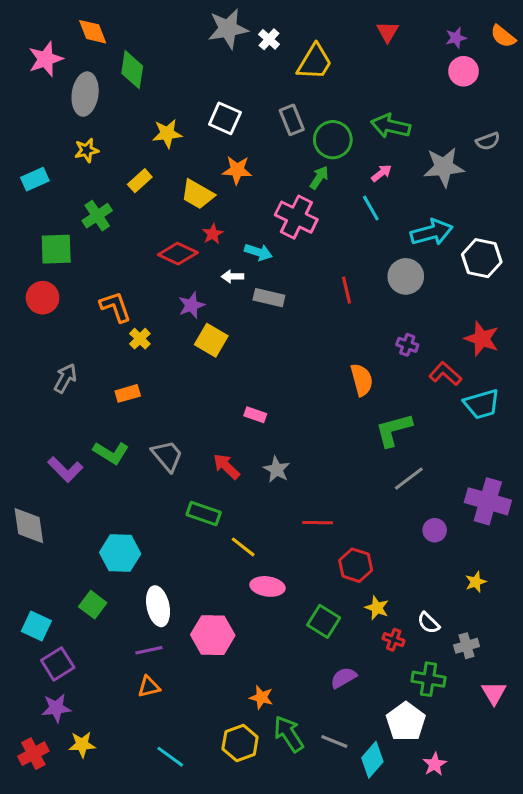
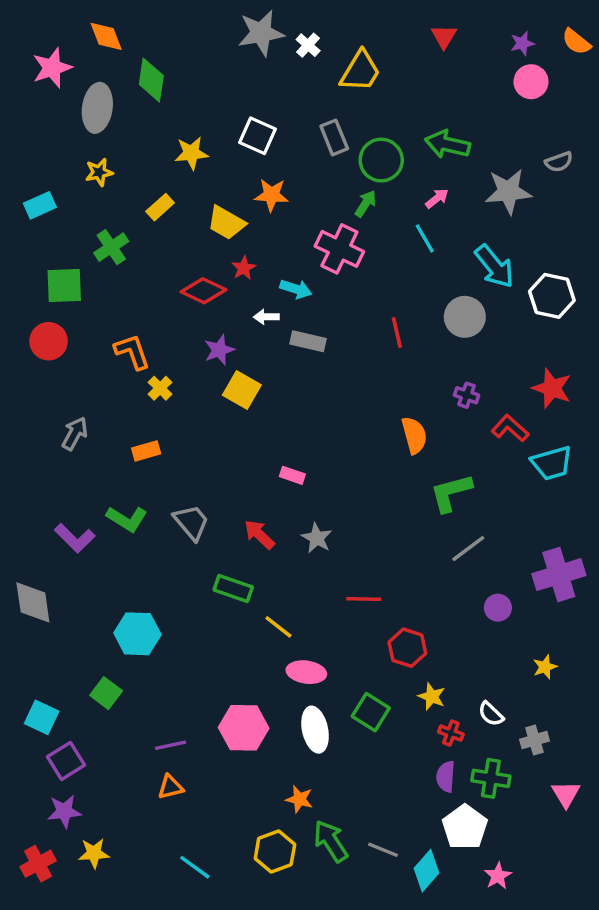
cyan arrow: (432, 232) -> (494, 266), turned 66
purple cross: (488, 501) -> (559, 575), turned -33
white ellipse: (158, 606) -> (315, 730), moved
purple semicircle: (343, 678) -> (446, 777), moved, turned -56

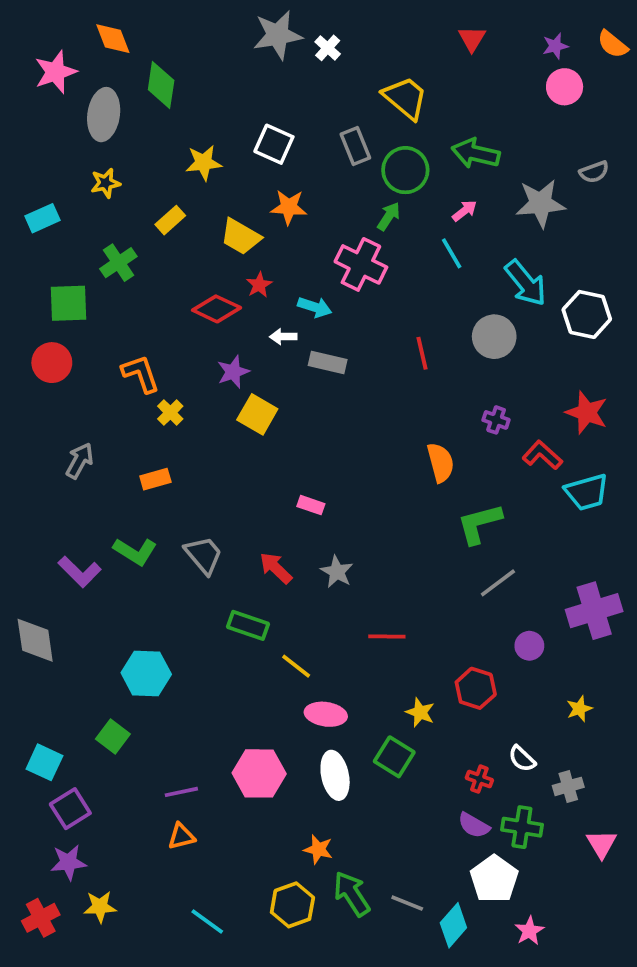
yellow trapezoid: (360, 71) -> (405, 98), moved, turned -81
red hexagon: (407, 648) -> (476, 688), moved
yellow star: (432, 696) -> (420, 712), moved
purple semicircle: (446, 777) -> (474, 825), turned -64

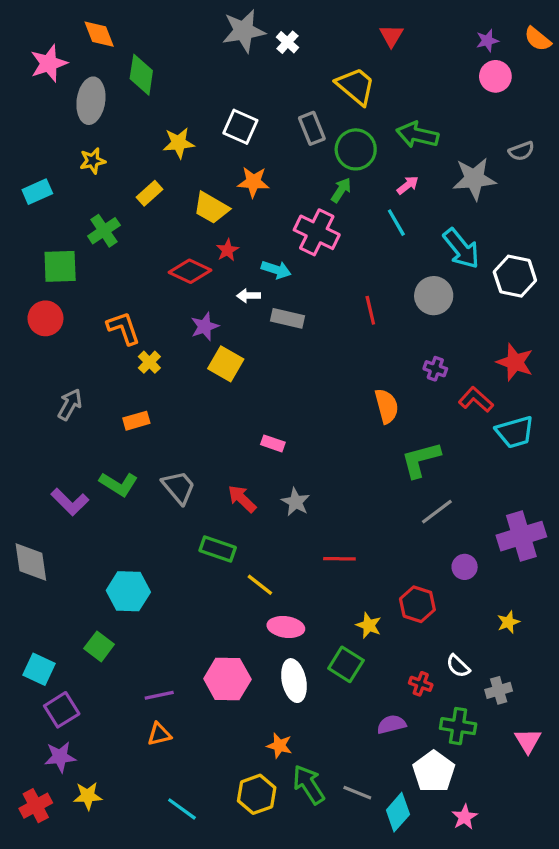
red triangle: (472, 39) -> (391, 36), moved
purple semicircle: (474, 825) -> (391, 724), moved, turned 136

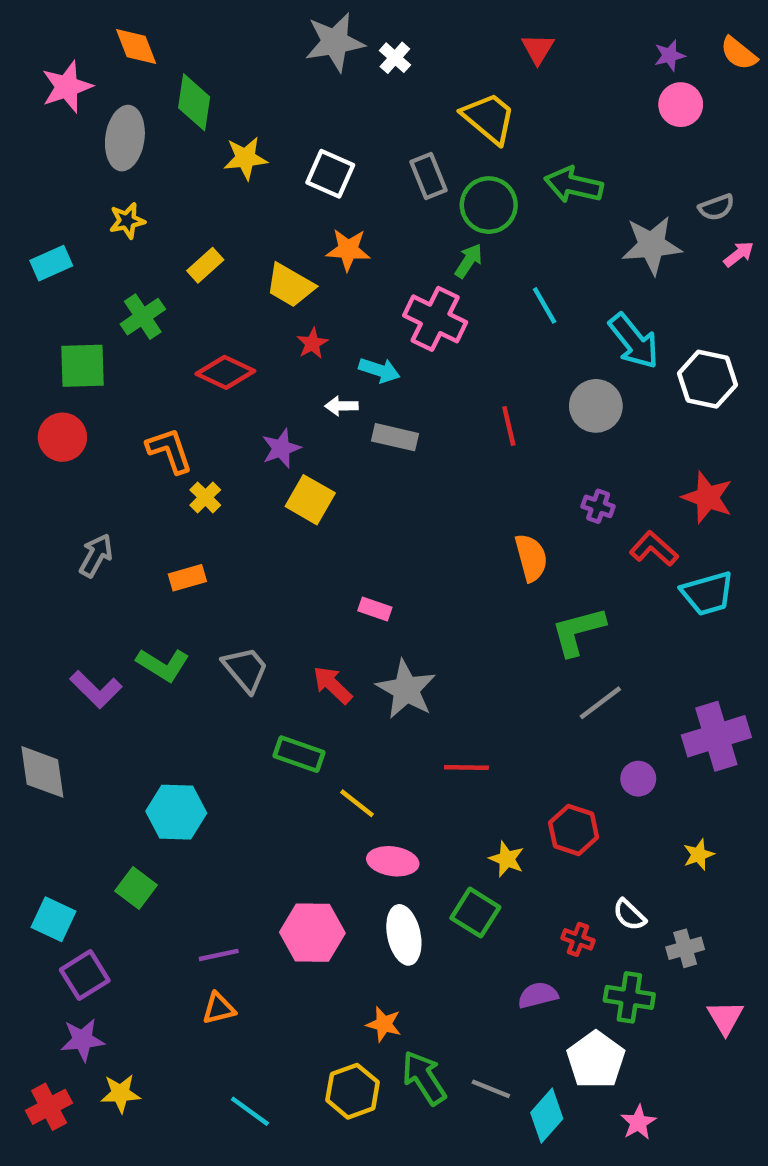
yellow star: (179, 143) -> (245, 158), moved
pink arrow: (408, 185) -> (739, 254), moved
red diamond: (190, 271) -> (225, 372), moved
gray star: (296, 502) -> (406, 689), size x1.5

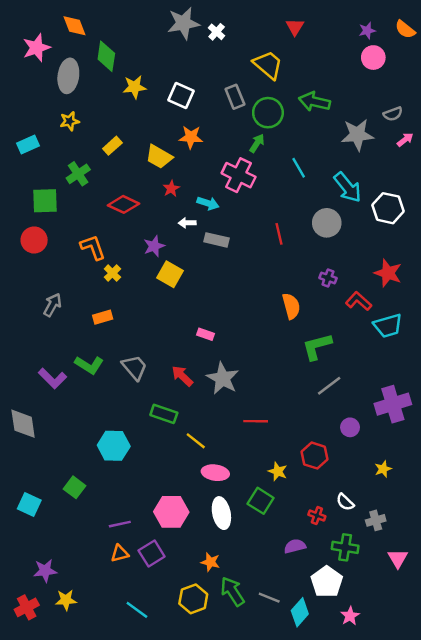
cyan hexagon: (176, 812) -> (114, 446), moved
purple square: (85, 975) -> (152, 553), moved

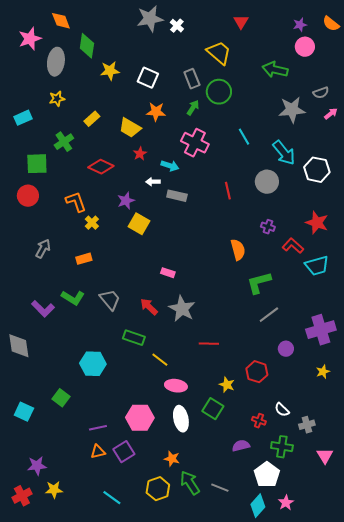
green arrow: (314, 102) -> (275, 70), moved
green arrow: (257, 143) -> (193, 108), moved
yellow star: (383, 469) -> (323, 372), moved
cyan diamond: (300, 612) -> (258, 506), moved

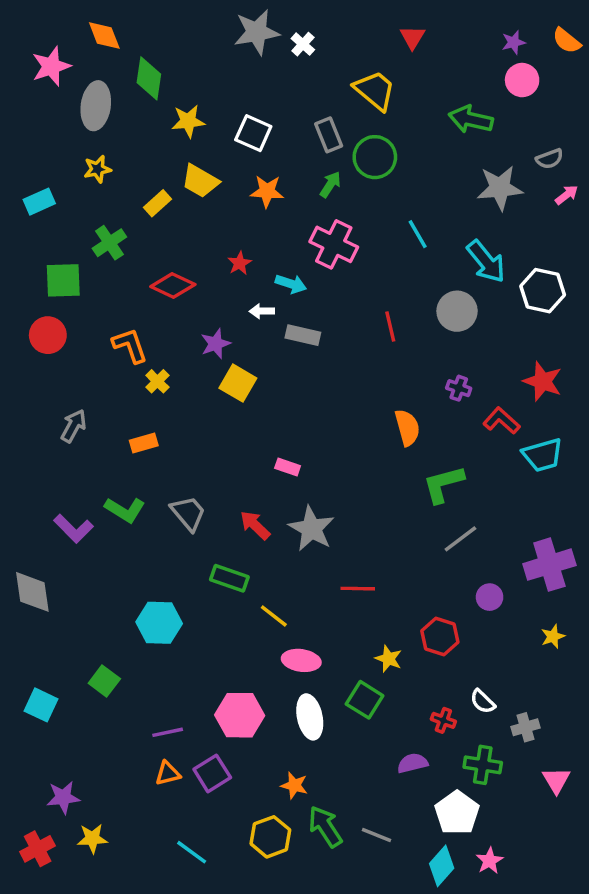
yellow trapezoid: (130, 128) -> (200, 181), moved

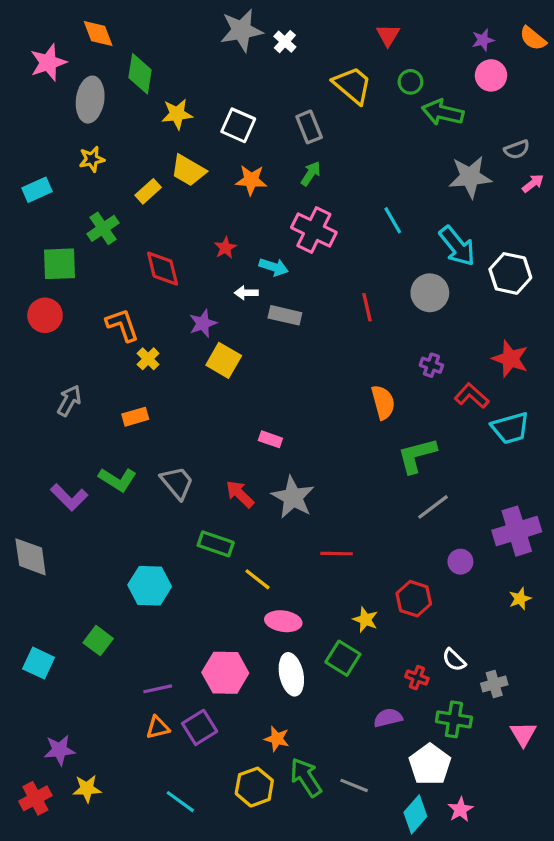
green circle: (375, 157) -> (411, 82), moved, size x0.6
red diamond: (173, 285) -> (163, 269), turned 51

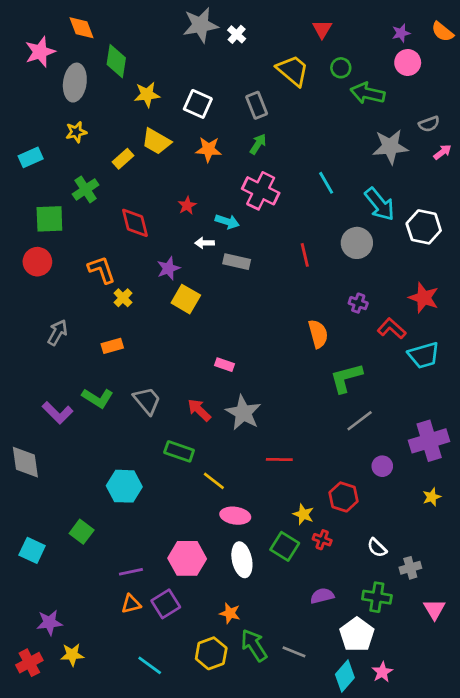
red cross: (417, 678) -> (322, 540), moved

